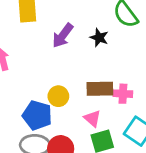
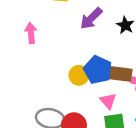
blue pentagon: (37, 115) -> (98, 70), moved

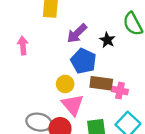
blue pentagon: (98, 70) -> (83, 61), moved
pink triangle: (108, 101) -> (73, 105), moved, size x1.5

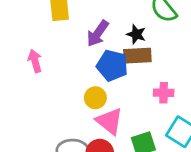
brown rectangle: (101, 83) -> (137, 56), moved

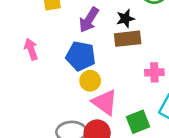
black star: (136, 34) -> (125, 19), turned -30
blue pentagon: (112, 65) -> (81, 56), moved

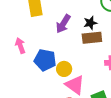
blue pentagon: (81, 56) -> (45, 60), moved

